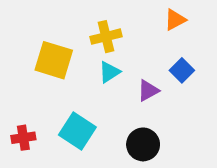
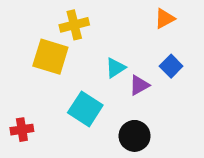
yellow cross: (106, 37) -> (74, 25), moved
cyan triangle: (109, 72) -> (115, 68), moved
cyan square: (77, 131) -> (85, 109), moved

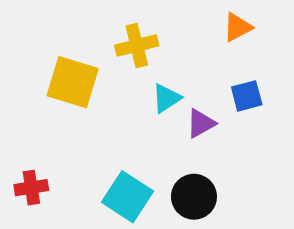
yellow cross: (74, 25) -> (137, 46), moved
blue square: (171, 66) -> (247, 96), turned 30
cyan square: (85, 109) -> (128, 197), moved

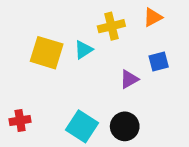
yellow cross: (137, 46) -> (111, 26), moved
cyan triangle: (166, 98) -> (83, 50), moved

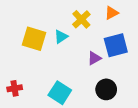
yellow cross: (111, 26) -> (81, 19), turned -30
blue square: (159, 62) -> (116, 45), size x1.6
black circle: (125, 126) -> (106, 89), moved

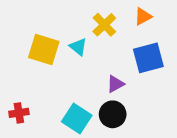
cyan triangle: (61, 37) -> (78, 47), turned -48
purple triangle: (94, 58) -> (115, 84), moved
black circle: (106, 89) -> (113, 114), moved

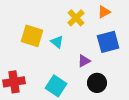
cyan triangle: (78, 47) -> (57, 42), moved
red cross: (19, 113) -> (14, 82), size x1.5
black circle: (113, 114) -> (97, 83), moved

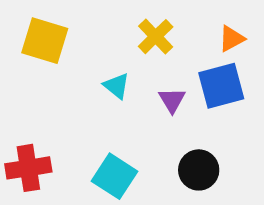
orange triangle: (104, 12) -> (232, 39), moved
yellow square: (32, 36) -> (45, 41), moved
purple triangle: (84, 61) -> (172, 100), moved, turned -32

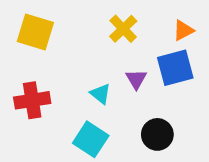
cyan triangle: (117, 86) -> (100, 94), moved
red cross: (28, 168) -> (32, 100), moved

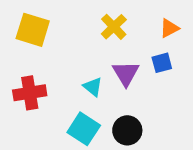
blue square: (175, 68) -> (162, 63), size x0.6
purple triangle: (136, 79) -> (126, 73), size x1.4
black circle: (157, 134) -> (127, 130), moved

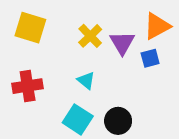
yellow cross: (114, 27) -> (90, 36), moved
orange triangle: (169, 28) -> (157, 26), size x1.5
purple triangle: (126, 73) -> (122, 43), moved

